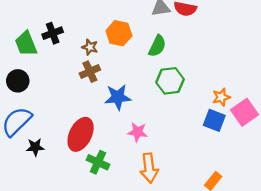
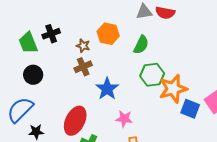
black circle: (18, 81) -> (33, 75), moved
blue star: (118, 97) -> (107, 89), turned -30
orange star: (221, 97) -> (173, 89), moved, size x1.8

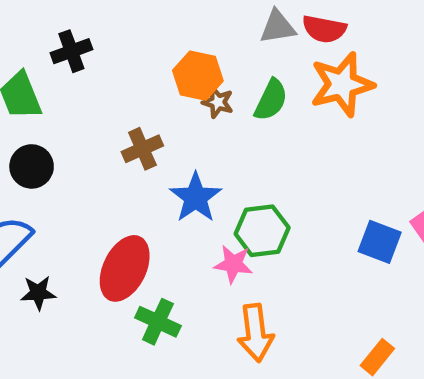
black cross: (51, 34) -> (71, 51), moved
brown star: (83, 46) -> (218, 102), moved
green hexagon: (152, 75) -> (262, 231), moved
orange star: (173, 89) -> (342, 84), moved

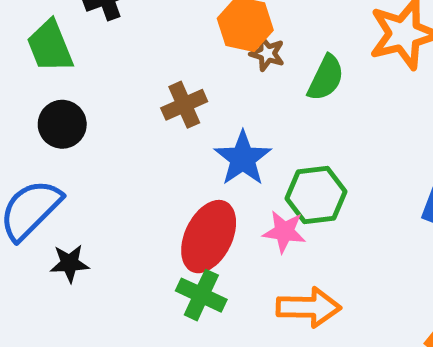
green semicircle: (271, 100) -> (326, 78), moved
red ellipse: (125, 268) -> (209, 237), moved
orange arrow: (255, 333) -> (309, 307), turned -82

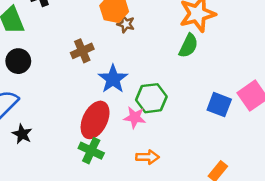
green semicircle: (326, 78) -> (188, 46), moved
black star: (70, 263) -> (22, 134), turned 30
orange arrow: (309, 307) -> (147, 157), size x0.7

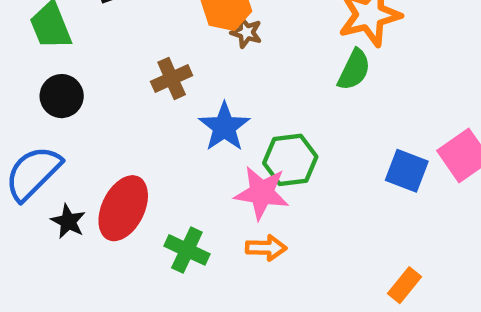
pink star: (135, 117) -> (262, 193), size x1.4
red ellipse: (95, 120) -> (123, 208), moved
orange arrow: (147, 157) -> (266, 248), moved

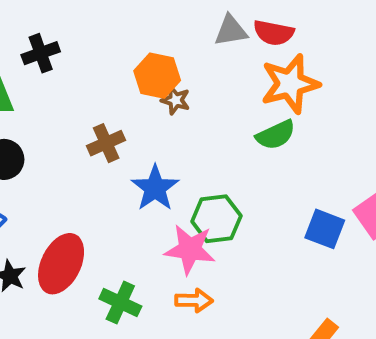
green semicircle: (354, 70) -> (276, 135), turned 39

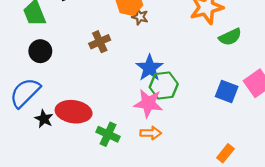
green semicircle: (276, 135) -> (230, 37), moved
blue star: (155, 188) -> (150, 68), moved
red ellipse: (61, 264) -> (74, 112), turned 72

